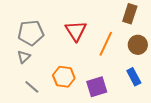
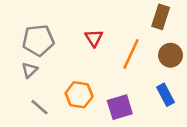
red triangle: (76, 31) -> (94, 38), size x0.7

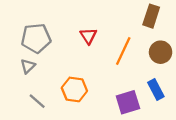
purple square: (120, 107) -> (128, 102), moved

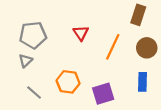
blue rectangle: (156, 89) -> (143, 82), turned 30
purple square: (128, 102) -> (103, 94), moved

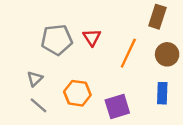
gray pentagon: (33, 35) -> (57, 40), moved
gray triangle: (26, 61) -> (35, 79), moved

